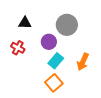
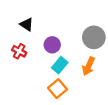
black triangle: (25, 23) -> (27, 25), turned 32
gray circle: (67, 25) -> (94, 37), moved

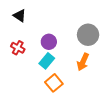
black triangle: (27, 25) -> (20, 16), moved
cyan rectangle: (60, 65) -> (47, 61), moved

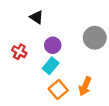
black triangle: (20, 16) -> (37, 17), moved
orange arrow: (83, 62) -> (85, 86), moved

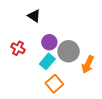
gray circle: (95, 38) -> (69, 51), moved
orange arrow: (85, 86) -> (88, 64), moved

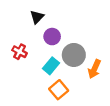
black triangle: (34, 16) -> (37, 17), turned 40
purple circle: (49, 42) -> (52, 37), moved

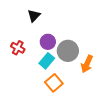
purple circle: (52, 37) -> (48, 42), moved

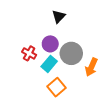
black triangle: (34, 16) -> (59, 17), moved
red cross: (18, 48) -> (29, 53), moved

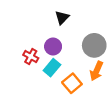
gray circle: (71, 53) -> (94, 45), moved
orange square: (57, 87) -> (72, 83), moved

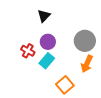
black triangle: (62, 18) -> (44, 16), moved
orange square: (72, 83) -> (65, 85), moved

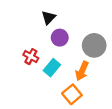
purple circle: (48, 42) -> (60, 38), moved
orange arrow: (87, 64) -> (82, 71), moved

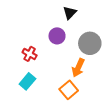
black triangle: (49, 18) -> (70, 13), moved
cyan rectangle: (52, 68) -> (27, 81), moved

